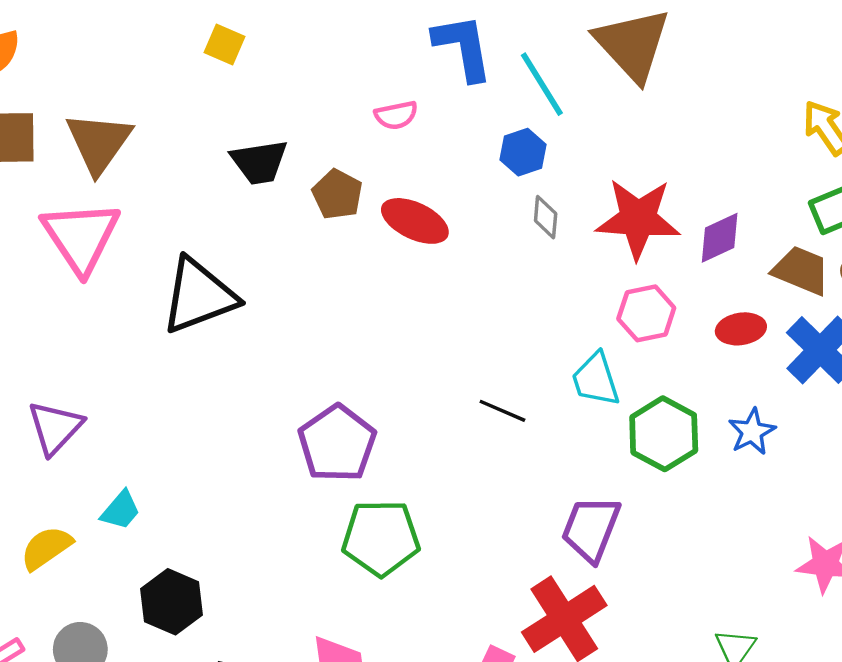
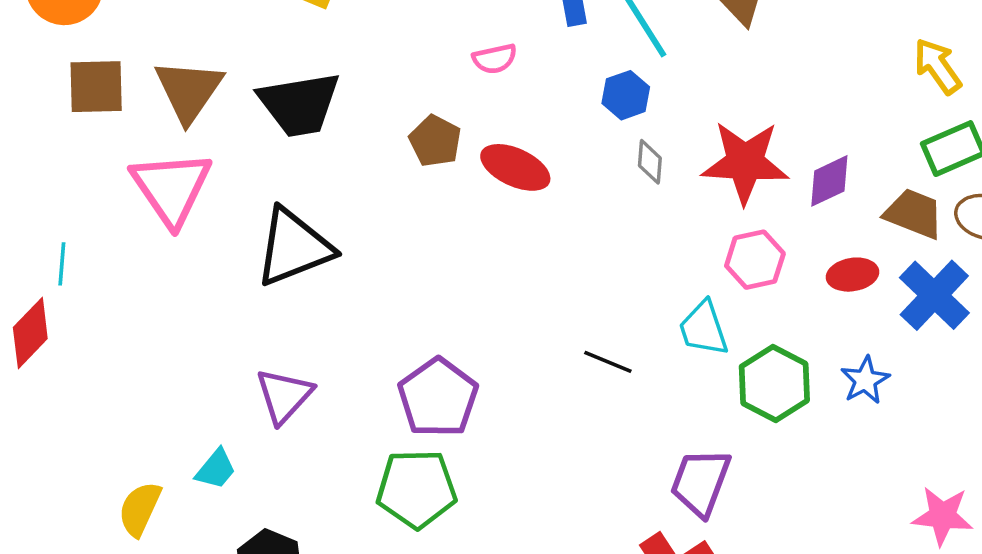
black trapezoid: (259, 162) -> (299, 104), moved, size x1.4
purple triangle: (55, 428) -> (284, 396), moved
green pentagon: (381, 538) -> (417, 489), moved
yellow semicircle: (46, 548) -> (140, 509), turned -30

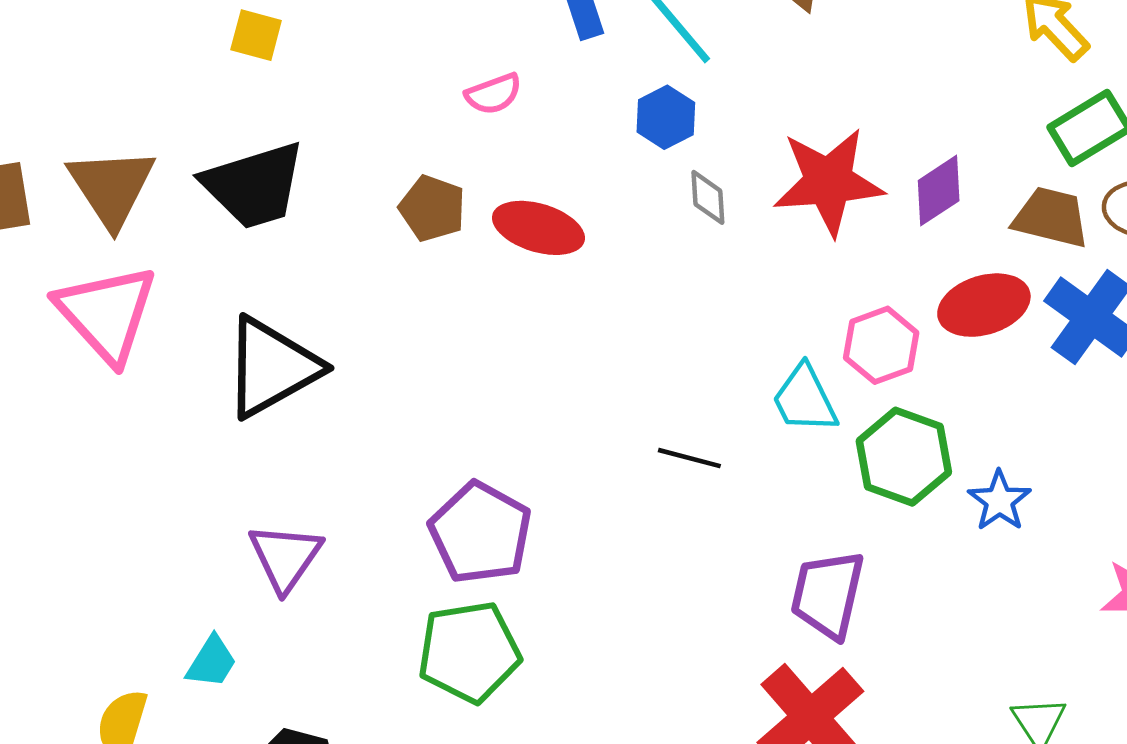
pink hexagon: (755, 260) -> (881, 345), moved
red ellipse: (853, 275) -> (984, 305), size x1.4
blue star: (865, 380) -> (999, 501), moved

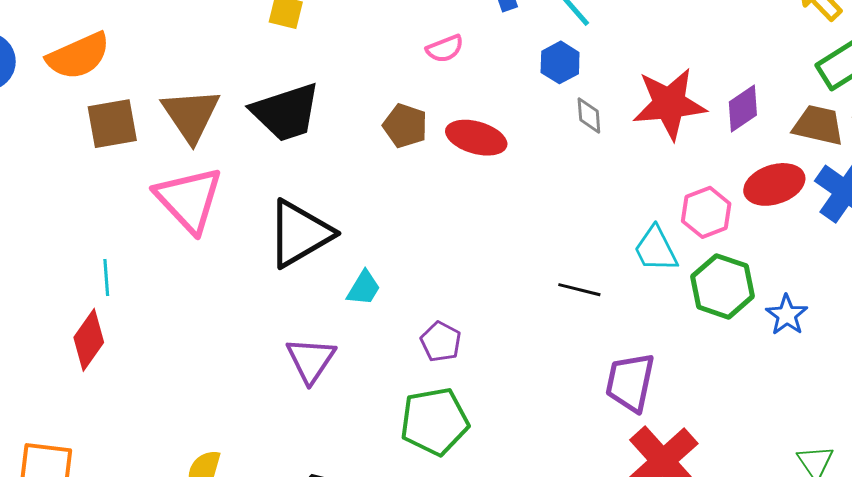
purple pentagon: (480, 533) -> (441, 342), size x0.6
purple trapezoid: (828, 594) -> (630, 382), moved
cyan trapezoid: (212, 662) -> (364, 288), moved

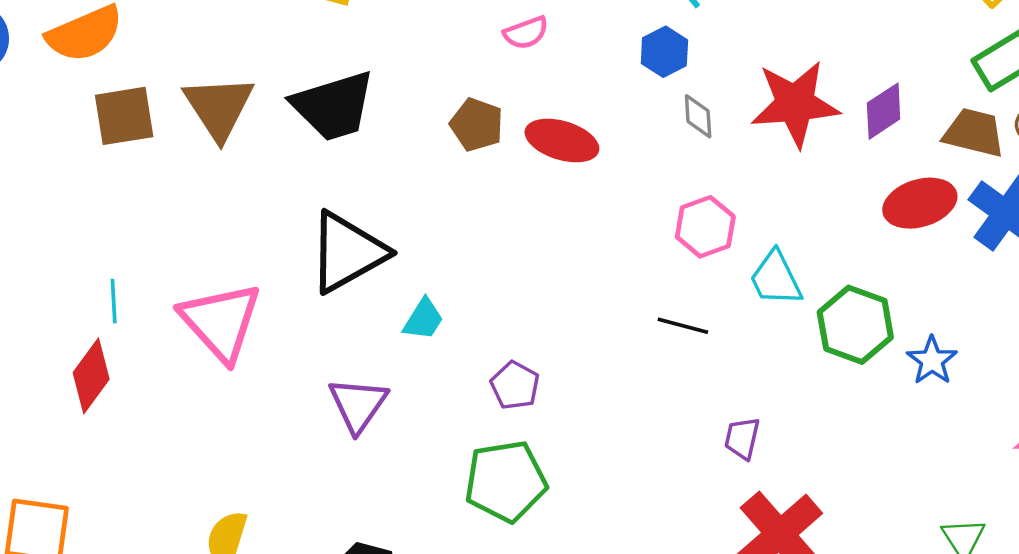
pink triangle: (189, 199) -> (221, 322), moved
pink hexagon: (706, 212) -> (705, 227), moved
purple trapezoid: (630, 382) -> (742, 438), size x0.6

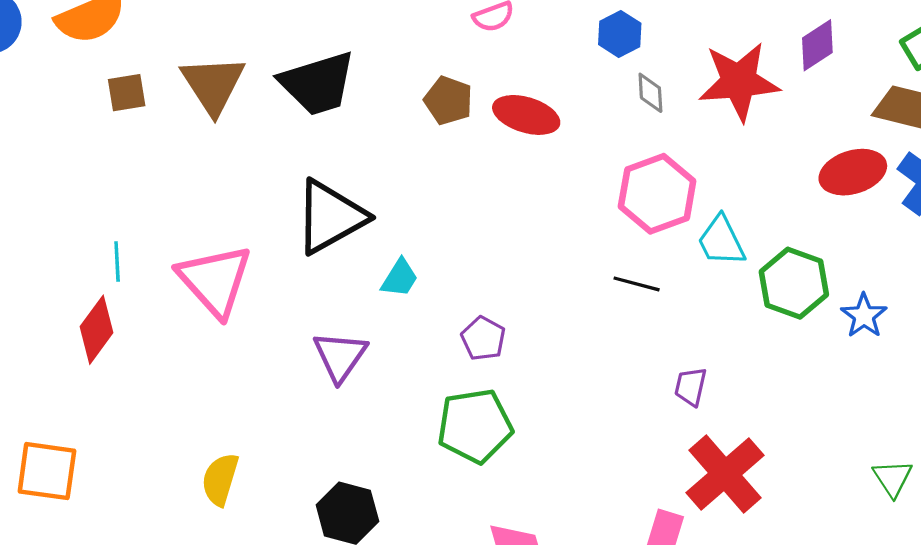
purple diamond: (884, 111) -> (817, 45), moved
brown square: (124, 116) -> (127, 93), size x0.7
pink hexagon: (705, 227) -> (657, 194), size x1.4

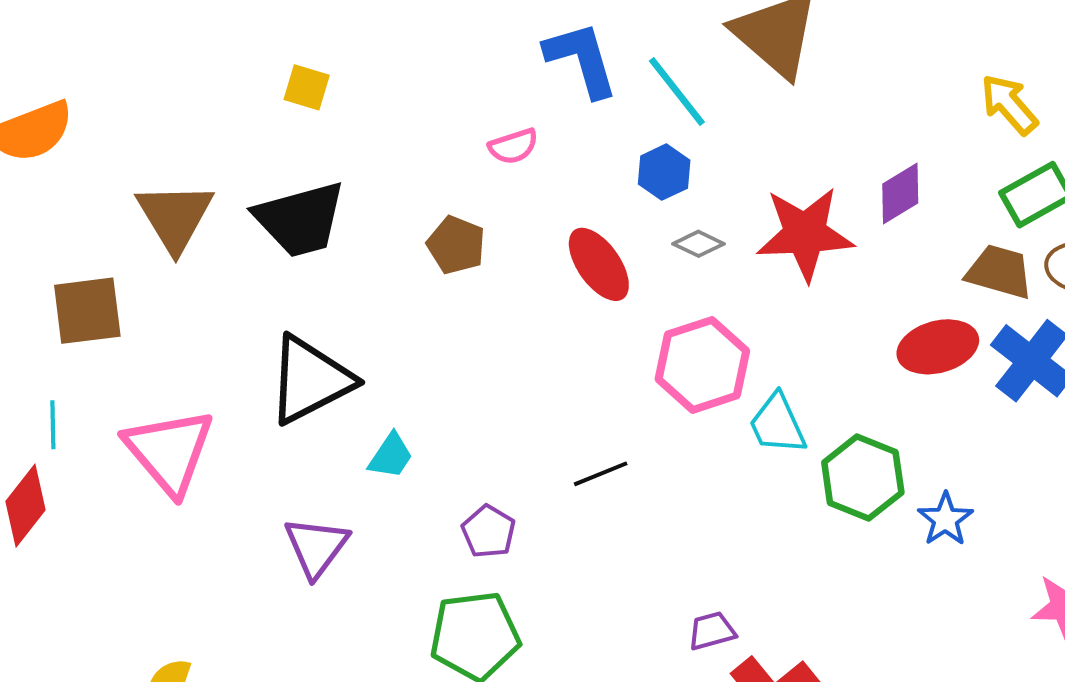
brown square: (127, 93) -> (87, 311), moved, size x1.5
gray diamond: (650, 93) -> (699, 244), turned -63
red ellipse: (526, 115) -> (599, 264), moved, turned 36
black line: (637, 284) -> (601, 474), moved, turned -39
purple trapezoid: (691, 387) -> (712, 631), moved, turned 60

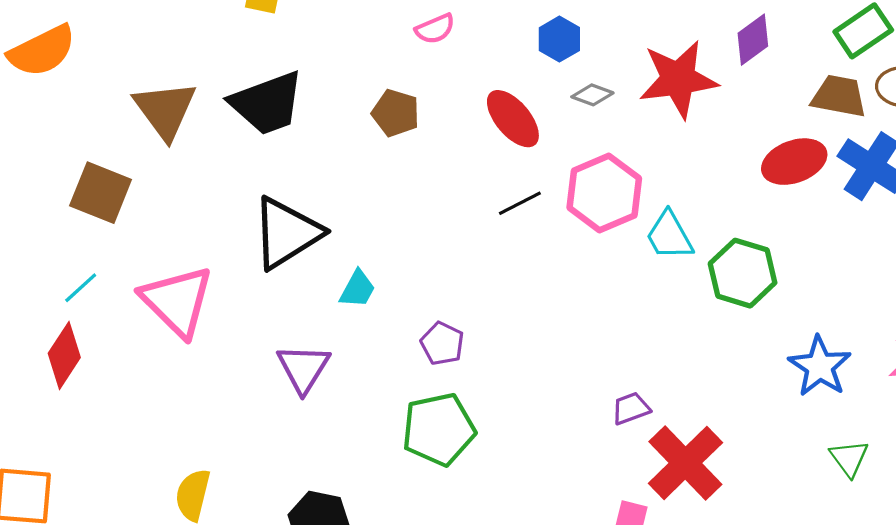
brown square: (87, 311) -> (101, 193), turned 34
cyan line: (53, 425) -> (81, 288), turned 54
black line: (601, 474) -> (520, 203), moved
blue star: (945, 519) -> (820, 366), moved, size x1.4

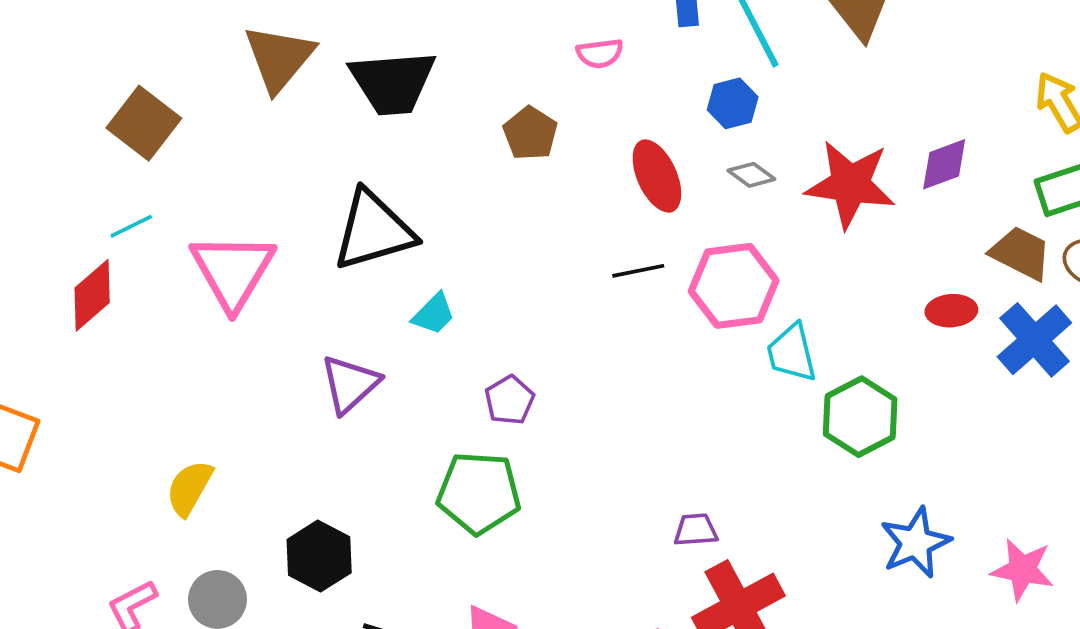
red ellipse: (794, 162) -> (951, 311), size x0.7
brown square: (101, 193) -> (144, 123), moved

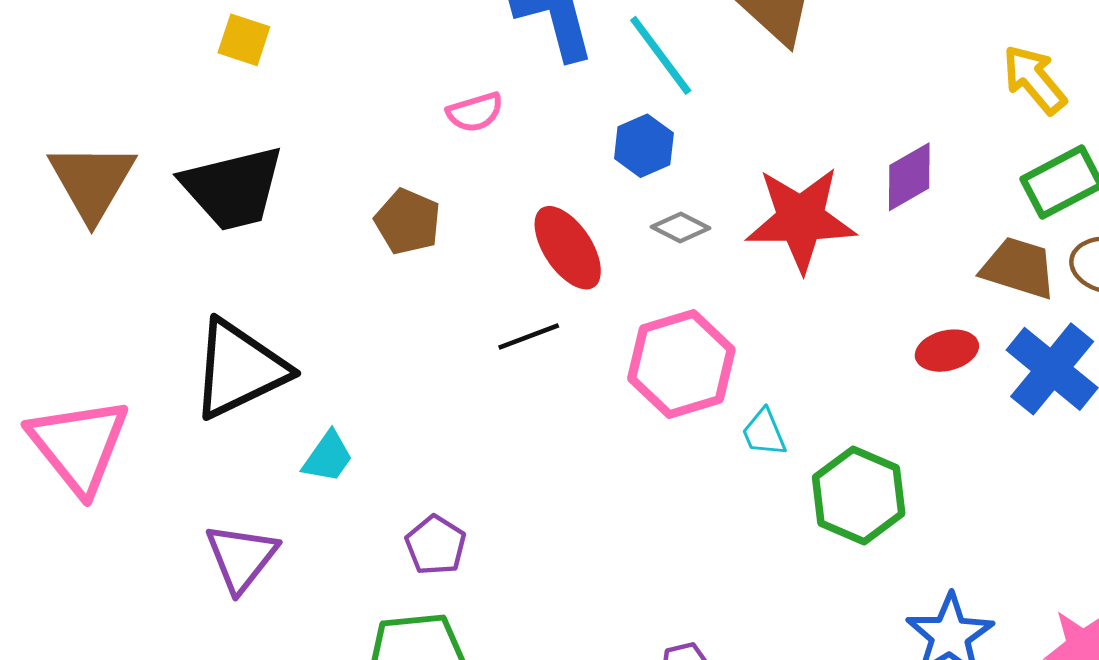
black line: (638, 271) -> (529, 336), moved
cyan trapezoid: (792, 353) -> (764, 433), size x0.7

